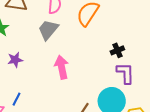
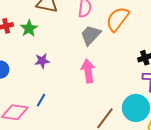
gray trapezoid: (48, 30) -> (91, 35), moved

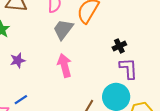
blue line: (41, 100) -> (21, 100), turned 32

